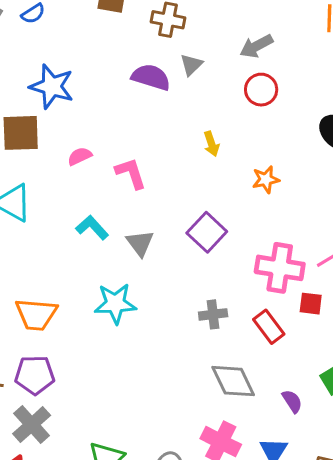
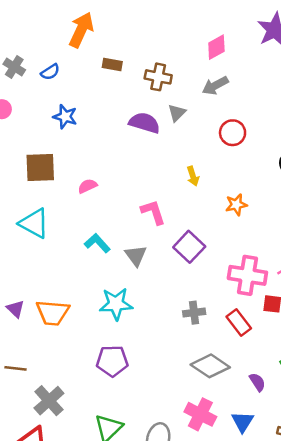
gray arrow: (256, 46) -> (215, 86), moved
blue star: (52, 86) -> (65, 117), moved, size x0.7
pink L-shape: (131, 173) -> (153, 212), moved
purple pentagon: (35, 375) -> (112, 361), moved
gray diamond: (233, 381) -> (210, 366), turned -30

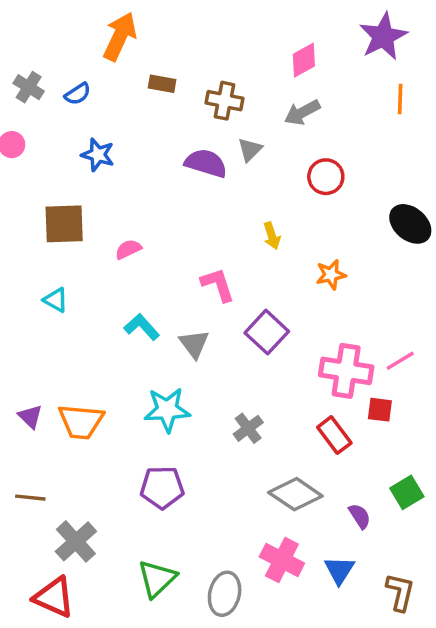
cyan triangle: (34, 223) -> (56, 300), size x0.6
gray cross: (194, 313) -> (248, 428), moved, turned -30

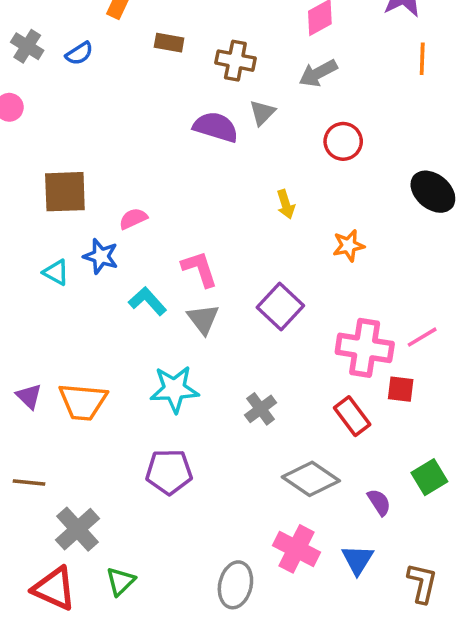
blue star: (98, 155) -> (101, 256), moved
pink L-shape: (218, 285) -> (200, 269), moved
green triangle: (157, 579) -> (121, 581), moved, size x0.7

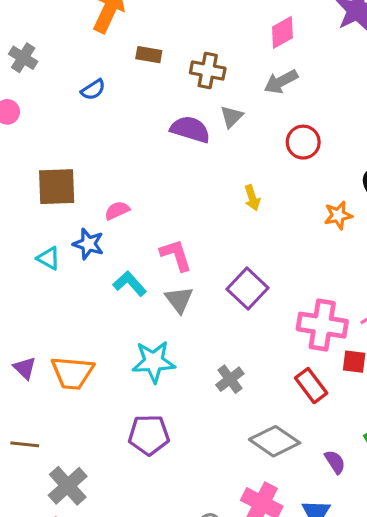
blue semicircle: (79, 53) -> (93, 90), moved
orange star: (349, 246) -> (338, 215), moved

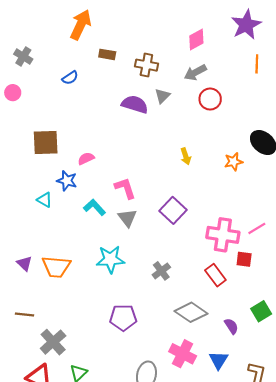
red circle: (303, 142) -> (210, 99), moved
yellow arrow: (252, 198) -> (186, 156), moved
cyan triangle: (49, 258) -> (45, 200), moved
purple pentagon: (149, 435) -> (123, 318), moved

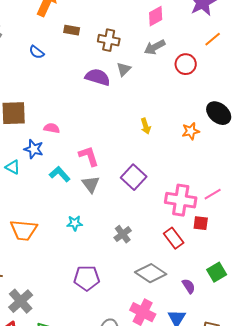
orange line: (257, 64) -> (213, 39), turned 48
blue semicircle: (70, 78) -> (37, 52), turned 70
red circle: (210, 99) -> (186, 64), moved
pink semicircle: (86, 158) -> (52, 128), turned 35
cyan star: (110, 259) -> (75, 223), size x0.6

